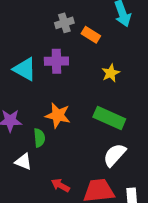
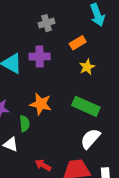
orange rectangle: (91, 35) -> (78, 43), moved, turned -63

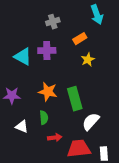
green rectangle: (86, 106) -> (75, 99), moved, turned 50
green semicircle: (25, 124) -> (44, 118), moved
red arrow: (43, 165) -> (55, 138), moved, turned 144

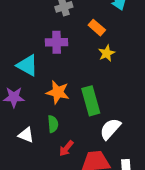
orange rectangle: (80, 39) -> (97, 28), turned 72
cyan triangle: (23, 57) -> (27, 65), moved
red arrow: (55, 138) -> (66, 148), turned 136

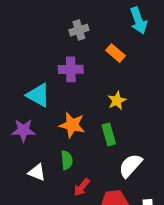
yellow star: (107, 53) -> (117, 101), moved
green rectangle: (91, 101) -> (109, 134), size x0.7

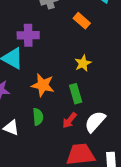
purple cross: (71, 69) -> (28, 35), moved
red arrow: (82, 187) -> (70, 120), moved

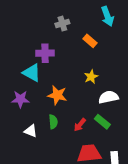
green rectangle: (76, 94) -> (102, 122), moved, turned -35
white semicircle: (95, 122) -> (108, 97), moved, turned 36

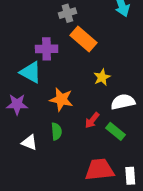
orange rectangle: (90, 41) -> (84, 39), moved, size x1.5
red arrow: (80, 125) -> (92, 120), moved

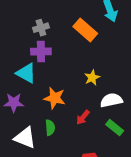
gray cross: (67, 13) -> (41, 28), moved
orange rectangle: (84, 39) -> (85, 30), moved
green rectangle: (116, 131) -> (115, 128), moved
white triangle: (29, 142) -> (25, 138), size x1.5

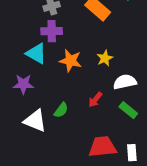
orange star: (55, 98) -> (71, 61), moved
green semicircle: (50, 128) -> (61, 110), turned 42

